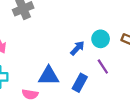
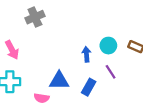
blue arrow: (77, 48) -> (86, 54), turned -48

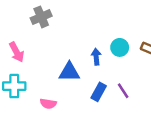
purple line: (111, 72) -> (123, 91), moved
blue triangle: (59, 81) -> (69, 72), moved

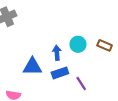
blue rectangle: (99, 92) -> (60, 73), moved, turned 42

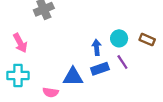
blue triangle: (32, 67) -> (73, 77), moved
purple line: (81, 84) -> (122, 62), moved

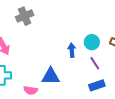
blue rectangle: (100, 69) -> (97, 85), moved

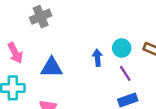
blue triangle: (51, 76) -> (52, 67), moved

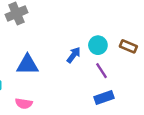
blue arrow: (97, 58) -> (74, 55), turned 42

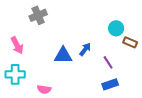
cyan circle: (98, 45) -> (116, 28), moved
blue triangle: (27, 65) -> (63, 55), moved

